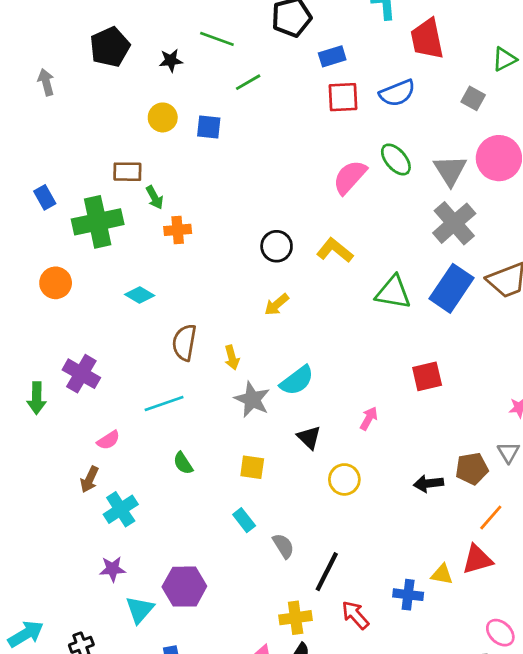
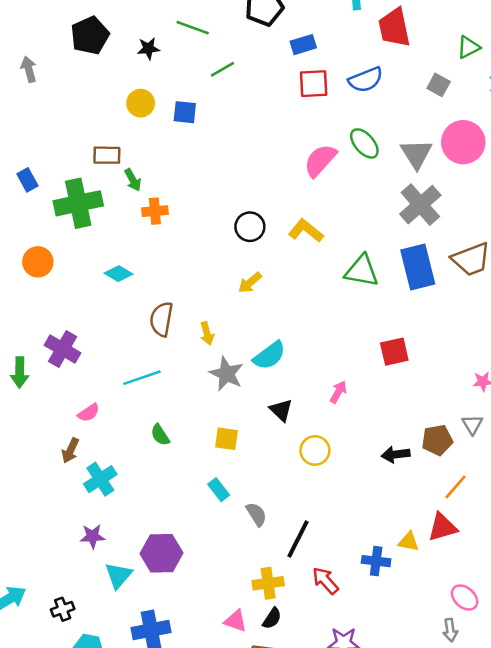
blue rectangle: (451, 288) -> (418, 267), turned -48

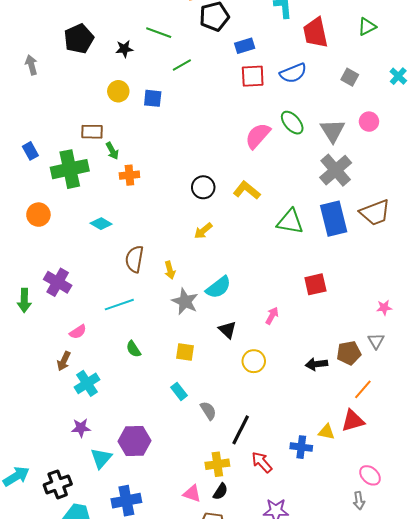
green triangle: (468, 47) -> (367, 27), moved
pink circle: (463, 142) -> (369, 122), size x0.6
black cross: (63, 609) -> (58, 484), size x1.5

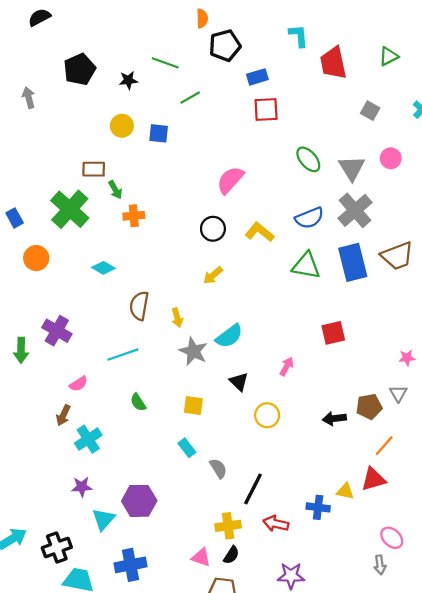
blue semicircle: (293, 73) -> (309, 218), moved
pink semicircle: (258, 136) -> (230, 180), moved
blue rectangle: (30, 151) -> (15, 218), moved
green cross: (70, 169) -> (70, 209), turned -36
red arrow: (262, 462) -> (276, 524), turned -35

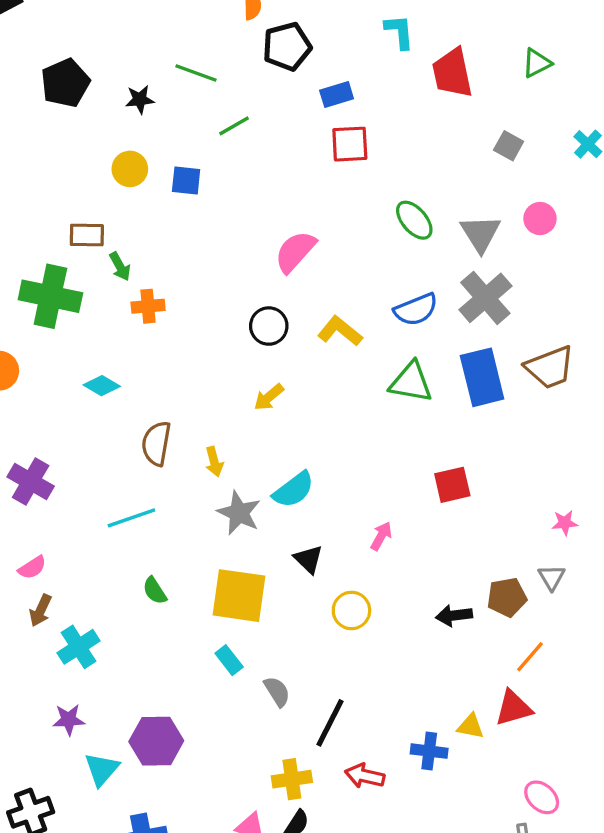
green cross: (70, 209) -> (50, 296), turned -30
pink semicircle: (78, 384) -> (32, 567), moved
yellow square: (193, 405) -> (239, 596), size x1.8

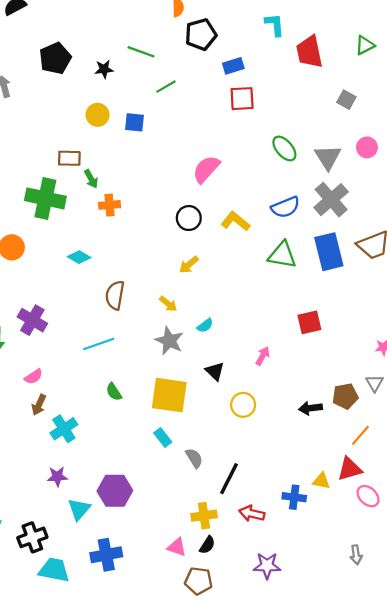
yellow arrow: (214, 462) -> (168, 304), moved, turned -36
cyan semicircle: (294, 490) -> (205, 326), size x0.6
pink ellipse: (542, 797) -> (368, 496), moved

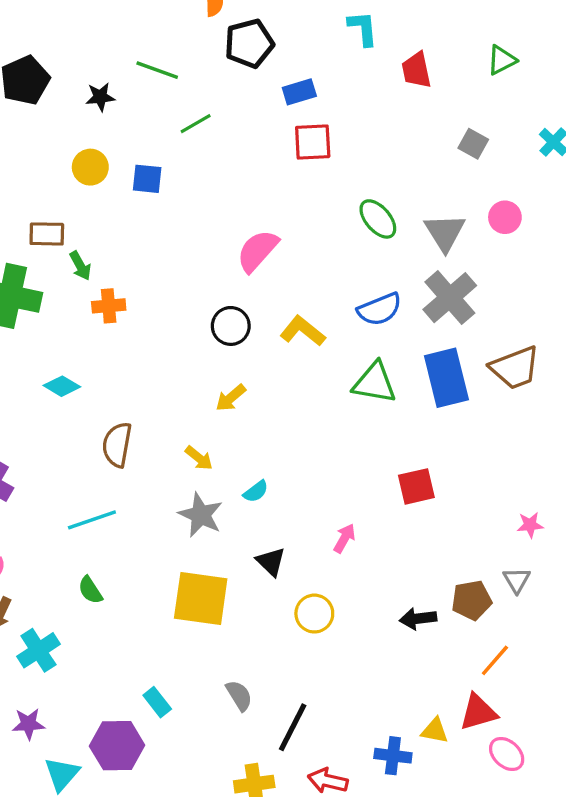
red trapezoid: (309, 52) -> (416, 70), size x0.7
green semicircle: (114, 392) -> (90, 590), moved
cyan rectangle: (163, 437) -> (157, 702), moved

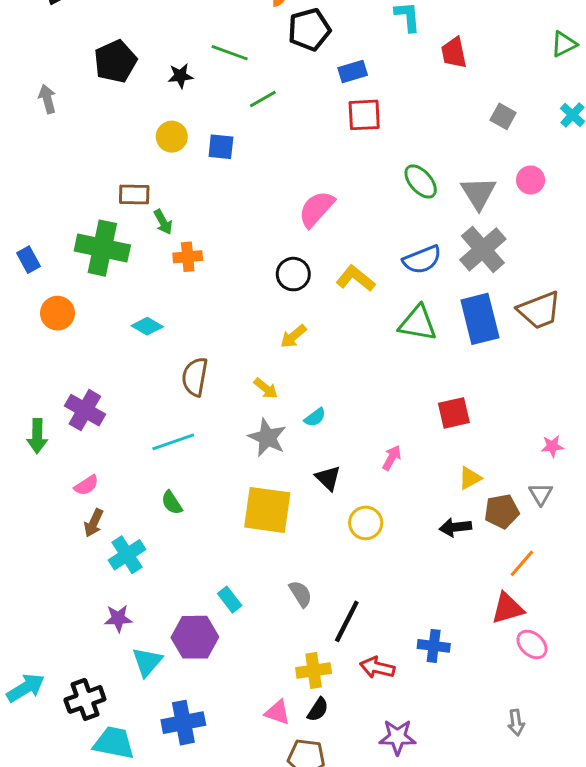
green triangle: (502, 60) -> (564, 44), moved
yellow triangle: (435, 731) -> (470, 478), moved, turned -40

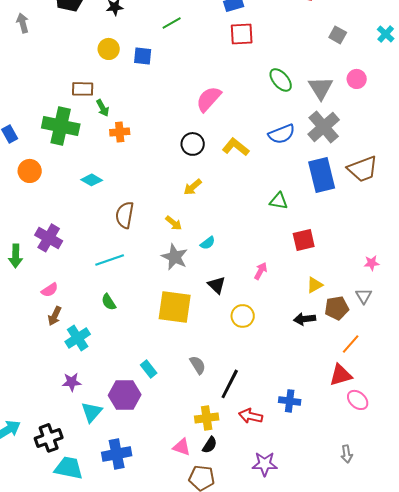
green triangle: (418, 323) -> (279, 201), moved, size x0.7

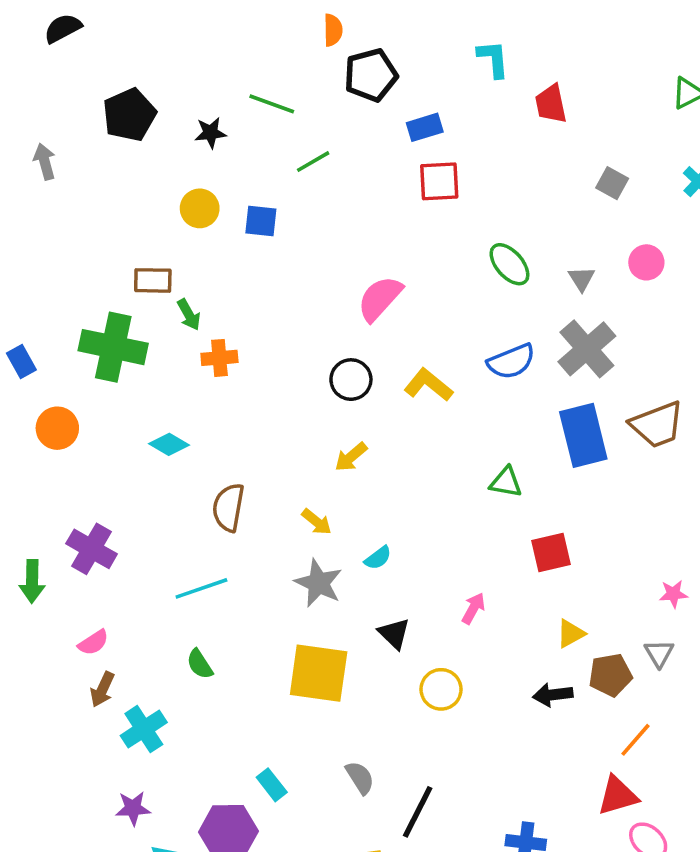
gray triangle: (321, 88) -> (582, 279), size x0.6

